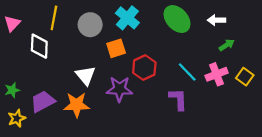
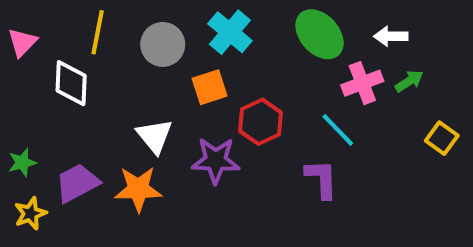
pink cross: (217, 74) -> (362, 83), moved

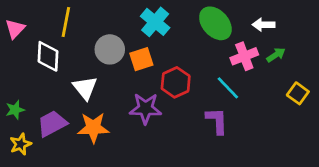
gray circle: (163, 44) -> (110, 49), moved
white triangle: (155, 136) -> (85, 88), moved

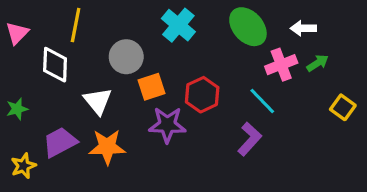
orange square: (141, 59) -> (152, 87), moved
green star: (15, 110) -> (17, 109), moved
purple L-shape: (217, 121) -> (250, 139), turned 44

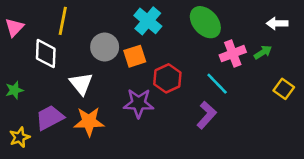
white arrow: (303, 28) -> (277, 23), moved
orange square: (152, 87) -> (135, 56), moved

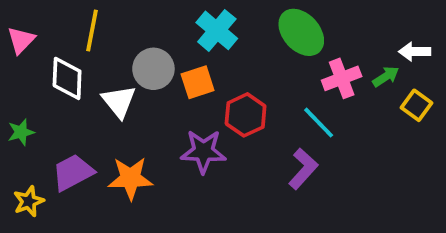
white arrow: (277, 23) -> (415, 52), moved
white triangle: (81, 84) -> (119, 101), moved
yellow square: (284, 89) -> (416, 105), moved

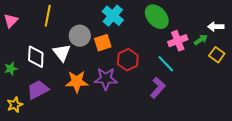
white diamond: (67, 78) -> (36, 57), moved
orange star: (130, 178) -> (77, 82), moved

